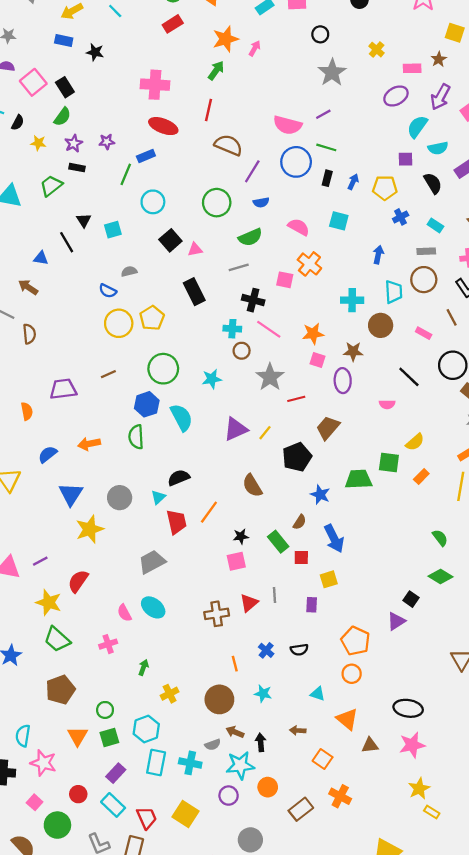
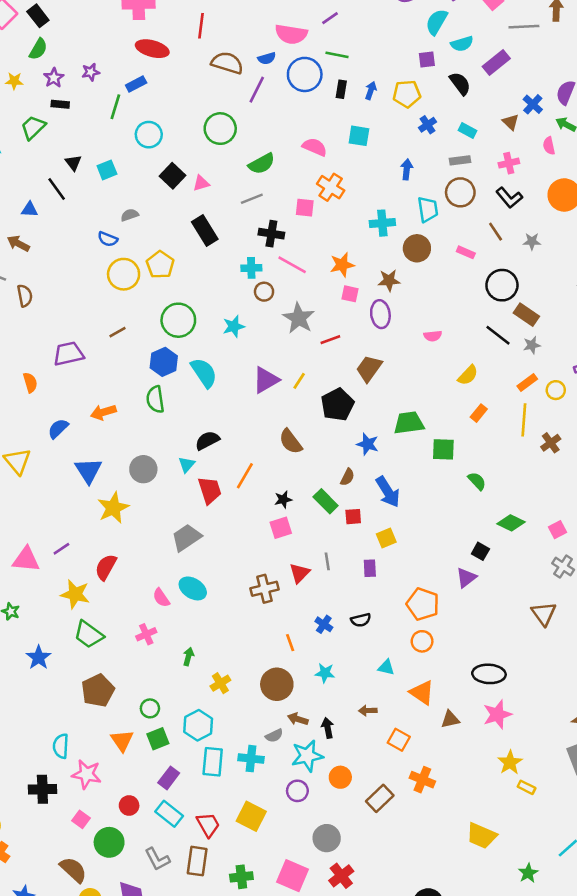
blue semicircle: (261, 202) -> (267, 58), moved
black line: (409, 377) -> (498, 335), moved
green square: (389, 462) -> (443, 449), moved
green semicircle: (440, 538) -> (477, 481), moved

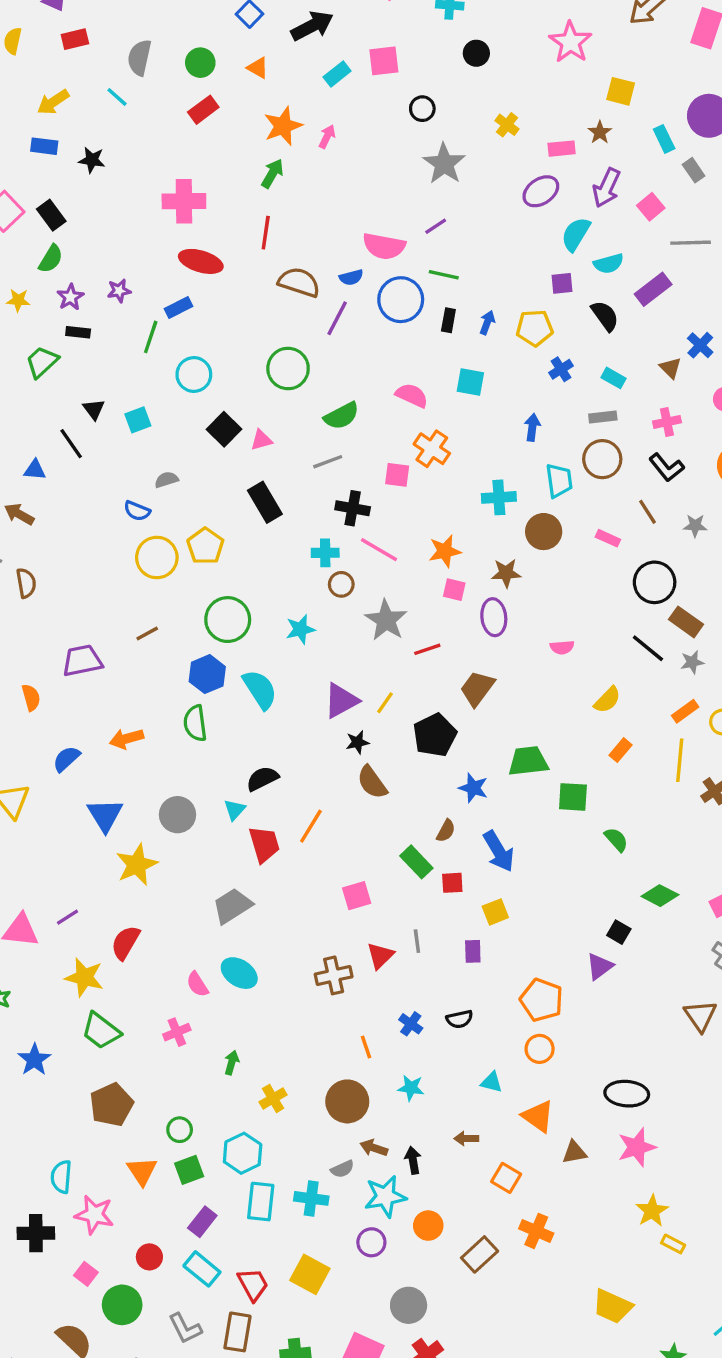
black star: (283, 499) -> (357, 742), moved

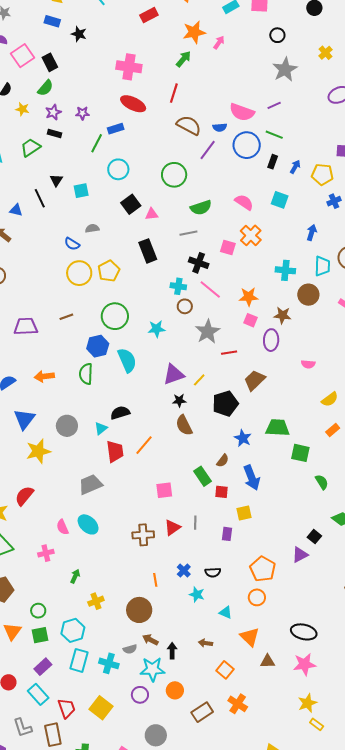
cyan star: (411, 1088) -> (197, 594), moved
brown rectangle: (237, 1332) -> (53, 735), turned -30

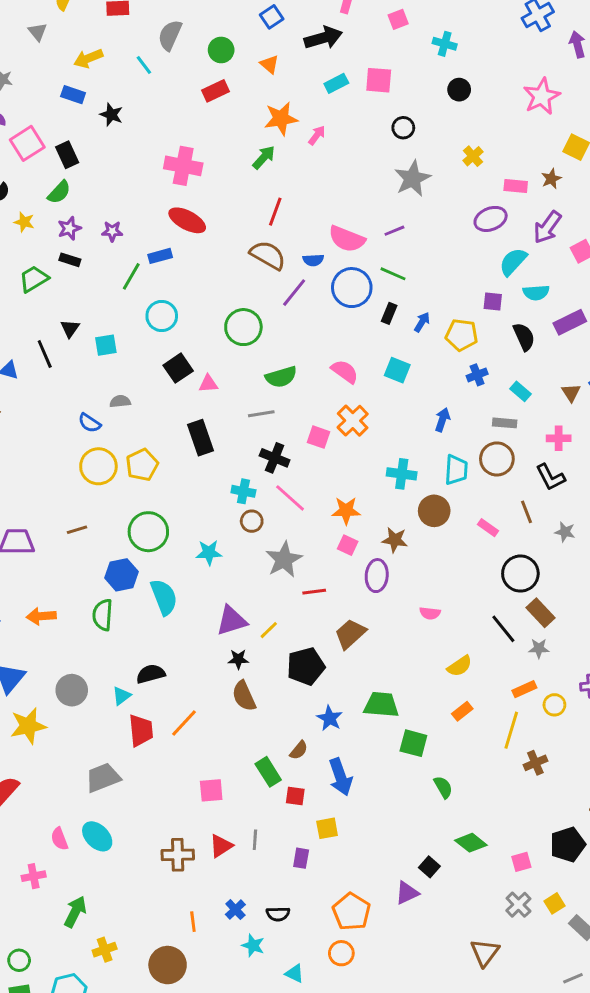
red line: (174, 93) -> (275, 212), moved
green arrow: (75, 576) -> (75, 912), size x1.5

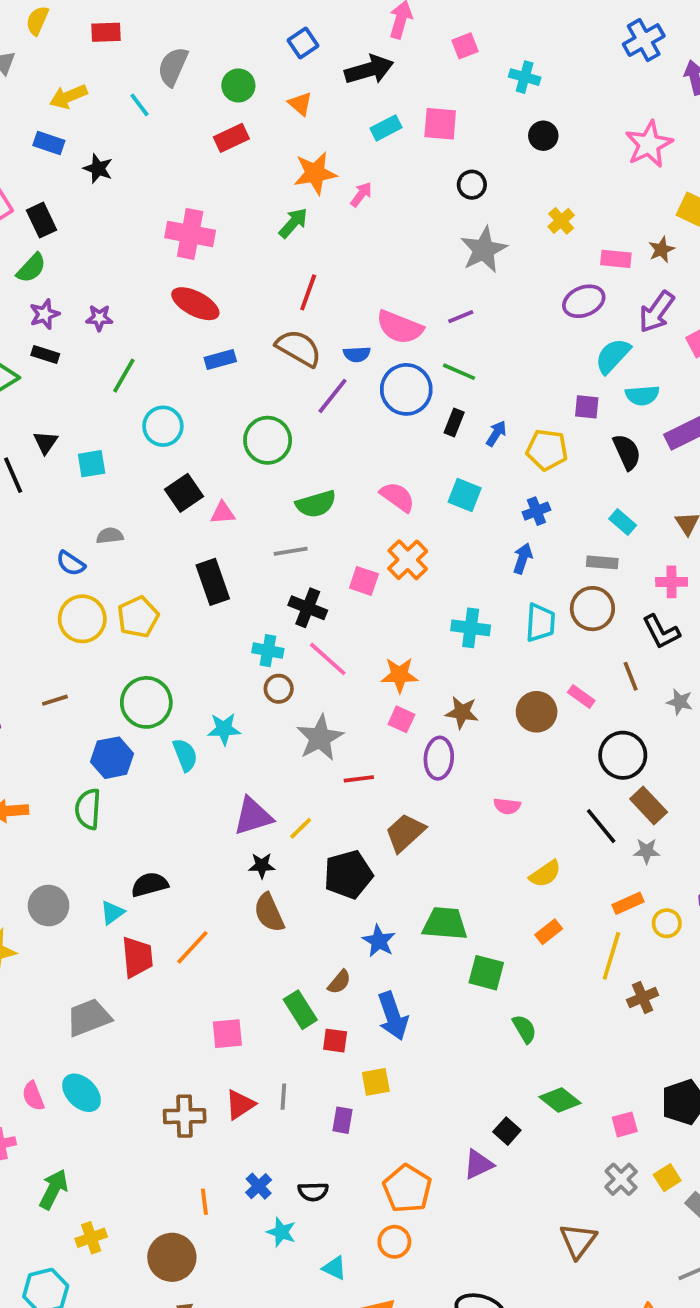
blue rectangle: (160, 256) -> (220, 360), moved
blue cross: (477, 375) -> (536, 511), moved
brown circle: (434, 511) -> (537, 712), moved
cyan semicircle: (164, 597) -> (185, 755), moved, size x0.7

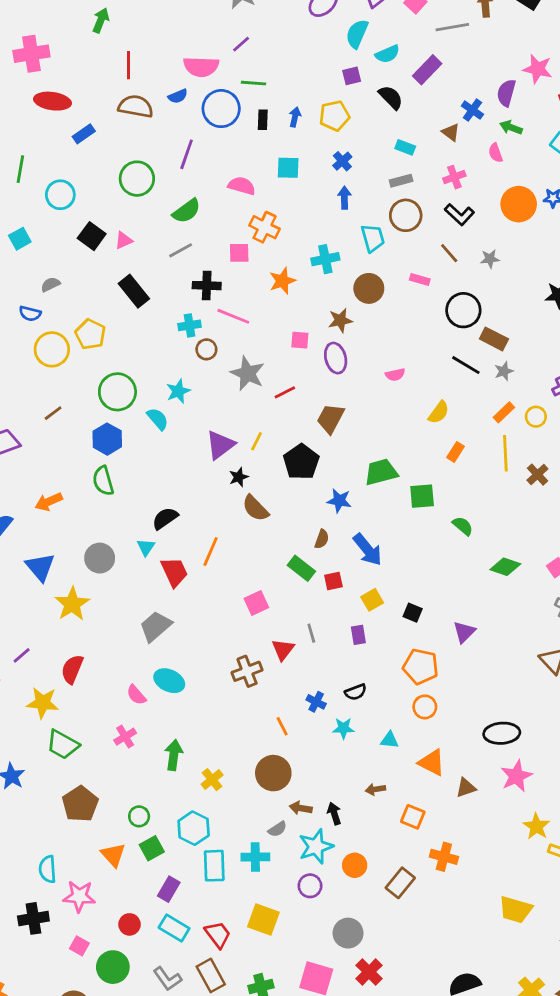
purple line: (333, 396) -> (187, 154), moved
orange star: (399, 675) -> (282, 281), moved
brown circle: (537, 712) -> (369, 288), moved
black square: (507, 1131) -> (413, 613), moved

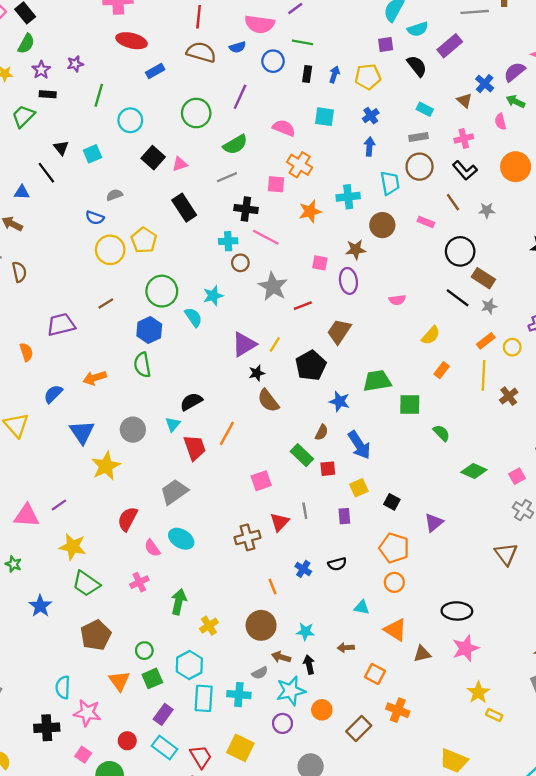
purple semicircle: (506, 93) -> (515, 72), turned 30
blue circle: (221, 109) -> (273, 61), size x0.7
red semicircle: (72, 669) -> (128, 519), moved
cyan star: (343, 728) -> (305, 632), moved

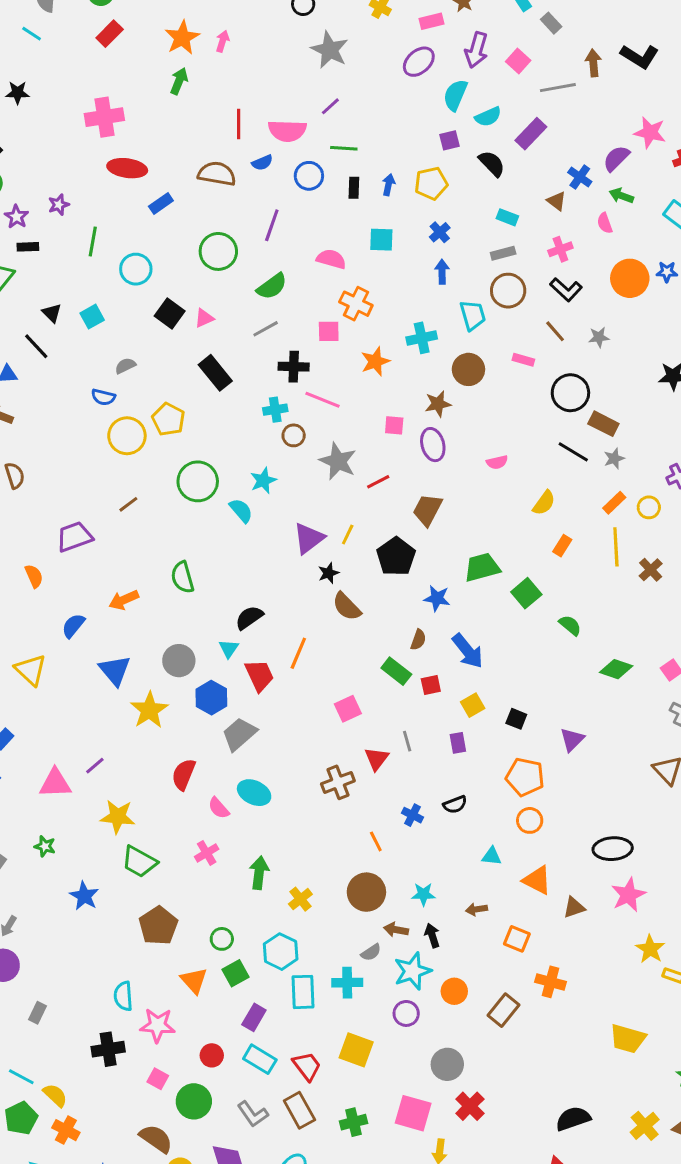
red line: (199, 17) -> (239, 124), moved
blue hexagon: (149, 330) -> (211, 698), moved
green square: (410, 405) -> (526, 593), turned -35

